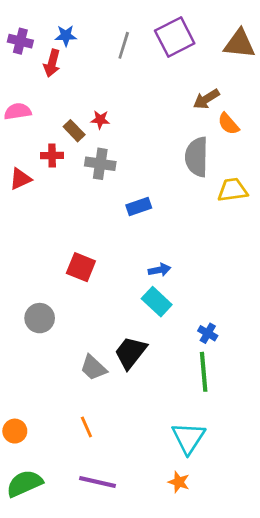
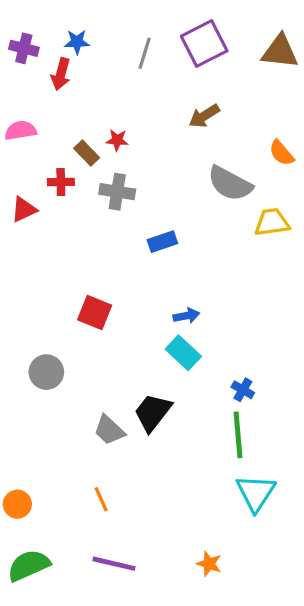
brown arrow: (206, 99) -> (204, 116), moved
orange semicircle: (228, 124) -> (282, 153), moved
gray semicircle: (197, 157) -> (230, 184), turned -63
cyan triangle: (188, 438) -> (256, 493), moved

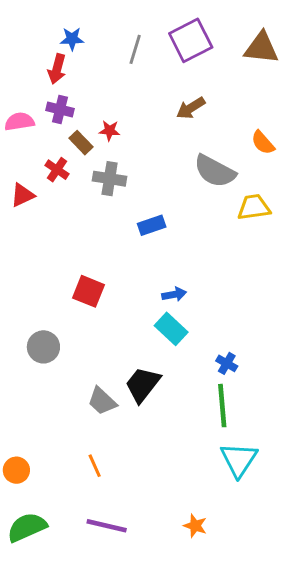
purple cross: (24, 48) -> (60, 110), moved
red cross: (61, 182) -> (57, 170), turned 35

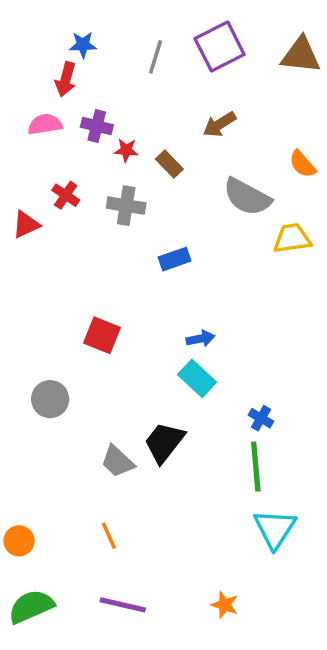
purple cross: (60, 110) -> (97, 126), moved
pink semicircle: (19, 122) -> (45, 124), moved
brown rectangle: (81, 143) -> (169, 164), moved

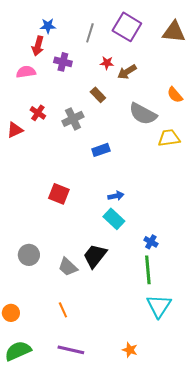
purple square: (220, 47) -> (127, 27), turned -32
purple cross: (97, 126) -> (63, 62), moved
red star: (126, 150) -> (107, 63), moved
gray cross: (126, 206) -> (73, 119), turned -35
gray circle: (50, 399) -> (29, 255), moved

